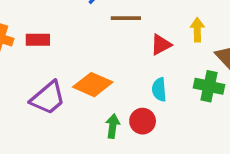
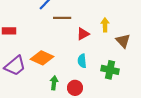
green cross: (209, 86) -> (110, 70), moved
red circle: (143, 121) -> (75, 88), moved

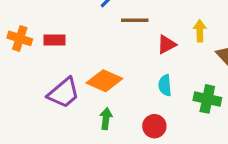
green arrow: (54, 83) -> (106, 119), moved

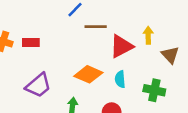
red triangle: (166, 44) -> (121, 46), size x1.5
orange diamond: (104, 81) -> (88, 74), moved

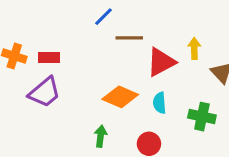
purple trapezoid: (38, 85) -> (45, 92), moved

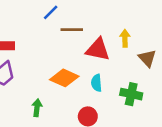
red triangle: (161, 62) -> (98, 49), turned 40
green arrow: (101, 136) -> (37, 108), moved

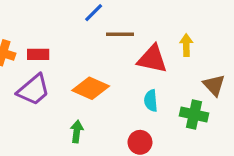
brown triangle: (147, 58) -> (214, 85), moved
orange diamond: (64, 78) -> (91, 88), moved

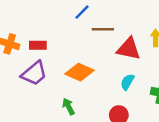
cyan semicircle: (151, 101) -> (127, 82), turned 35
green arrow: (77, 131) -> (69, 106), turned -35

